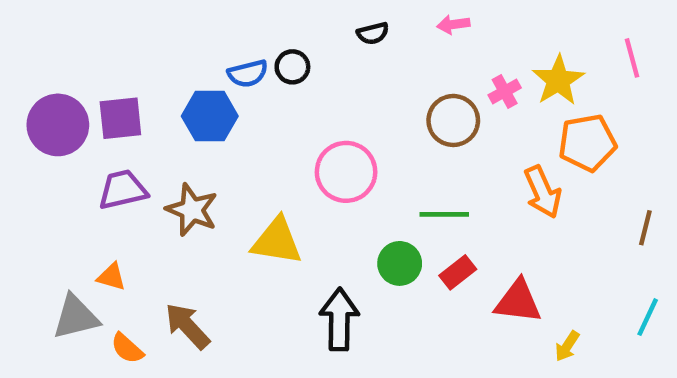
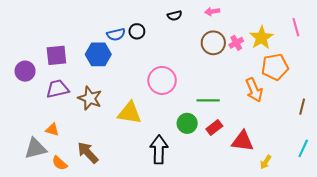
brown circle: (453, 120) -> (213, 43), moved
purple circle: (58, 125) -> (25, 71), moved, size x0.7

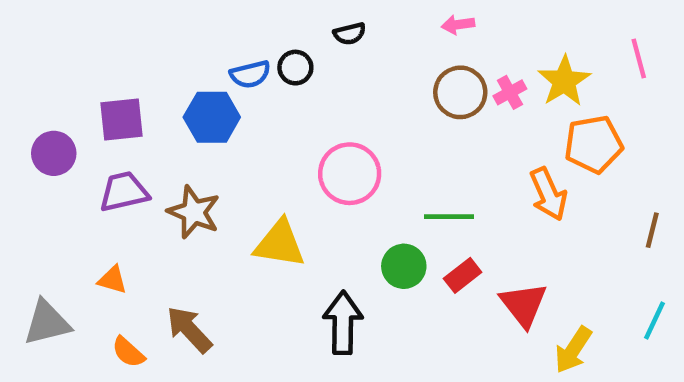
black semicircle: (175, 16) -> (350, 34), moved
red triangle: (243, 141) -> (524, 305), turned 45
gray triangle: (35, 148) -> (47, 323), moved
yellow arrow: (266, 162) -> (573, 350), size x1.5

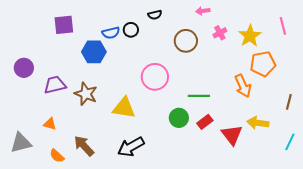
brown circle: (460, 92) -> (186, 41), moved
pink cross: (510, 92) -> (220, 33), moved
purple square: (122, 119) -> (64, 25), moved
black arrow: (343, 323) -> (131, 147), moved, turned -120
yellow arrow: (573, 350) -> (258, 123), moved, turned 65

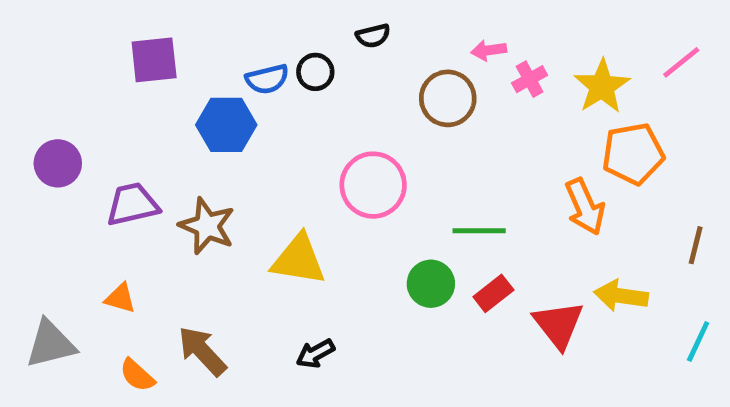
pink arrow: (203, 11) -> (489, 50), moved
pink line: (283, 26) -> (681, 62), turned 66
black arrow: (131, 147) -> (315, 354), size x0.6

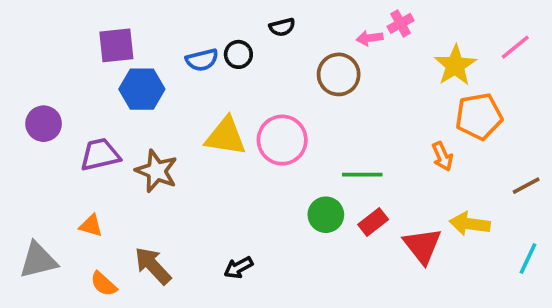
pink cross: (530, 79) -> (401, 23), moved
blue hexagon: (226, 125) -> (142, 89), moved
orange arrow: (585, 207) -> (442, 156), size x0.7
brown line: (696, 245) -> (526, 186), turned 48
yellow triangle: (298, 260) -> (226, 136), moved

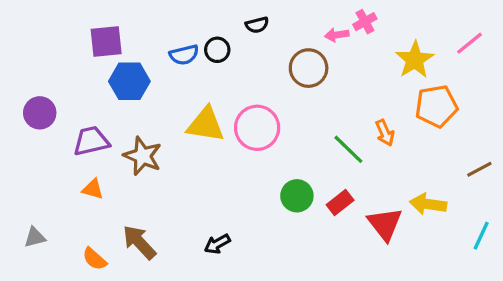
orange arrow: (442, 156) -> (385, 133), moved
green line: (362, 175) -> (348, 149), moved, turned 44
orange triangle: (91, 226) -> (93, 189), moved
gray triangle: (38, 260) -> (35, 237), size x0.6

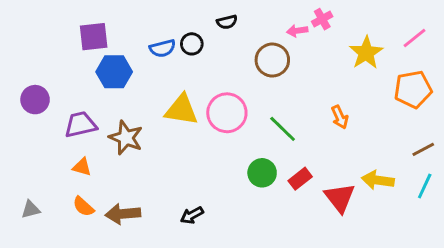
orange pentagon: (436, 106) -> (413, 89), moved
green line: (348, 149) -> (283, 129), moved
cyan line: (481, 236) -> (425, 186), moved
brown arrow: (139, 242) -> (123, 214), turned -52
orange semicircle: (94, 259) -> (83, 207), moved

